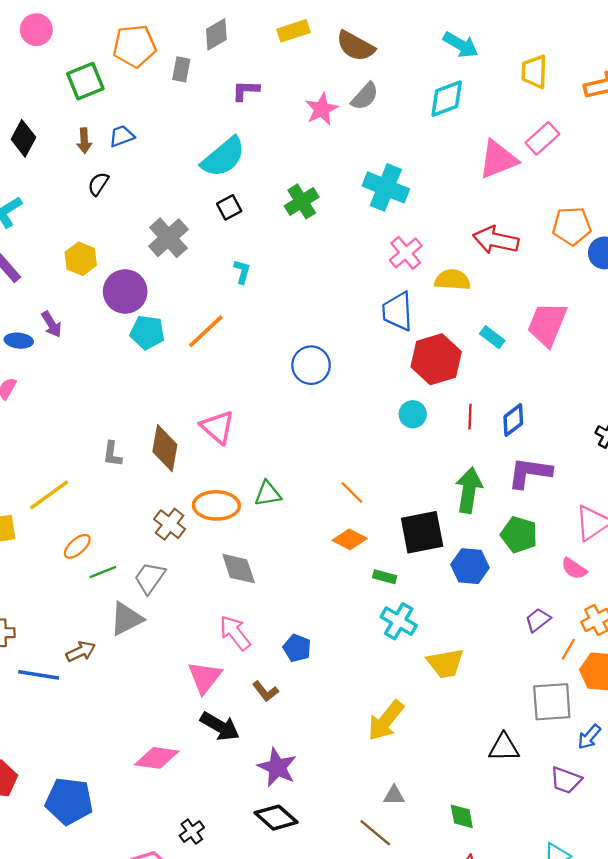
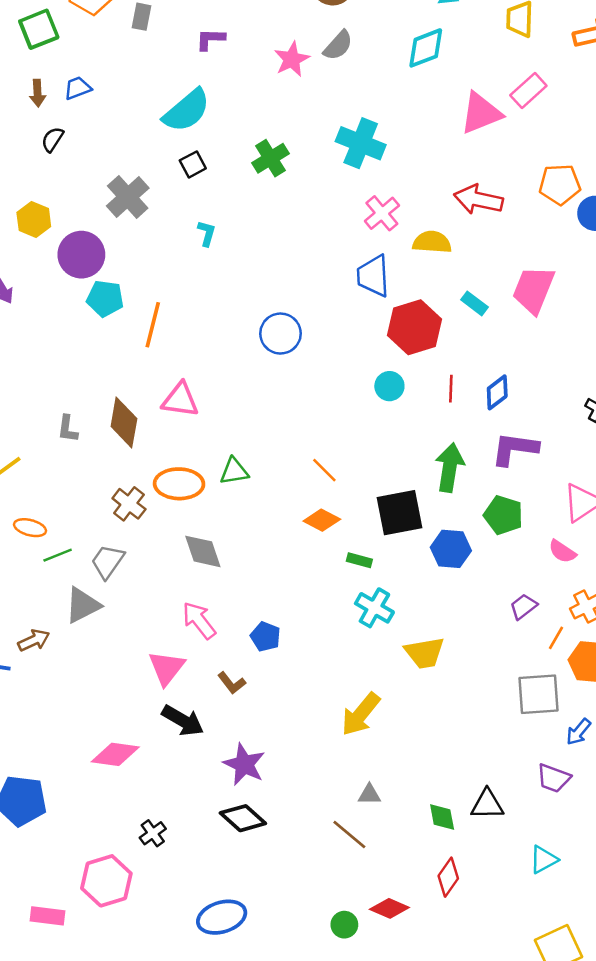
orange line: (206, 331) -> (153, 325), moved, turned -33
pink triangle: (218, 427) -> (180, 400), turned -33
orange ellipse: (77, 546) -> (30, 528), turned 56
black triangle: (504, 747) -> (487, 804), moved

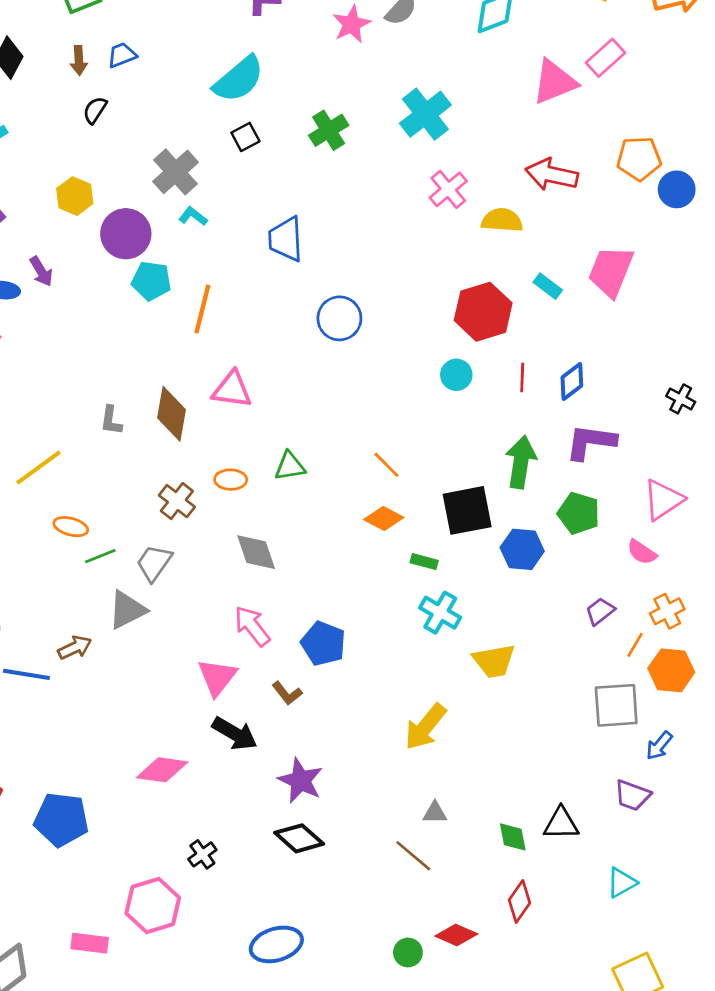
cyan cross: (361, 143) -> (425, 114), turned 30
cyan L-shape: (207, 233) -> (193, 216), moved, turned -68
blue trapezoid: (373, 276) -> (286, 239), moved
orange ellipse: (179, 484) -> (231, 480), size x0.6
blue pentagon: (265, 637) -> (323, 643), size x1.4

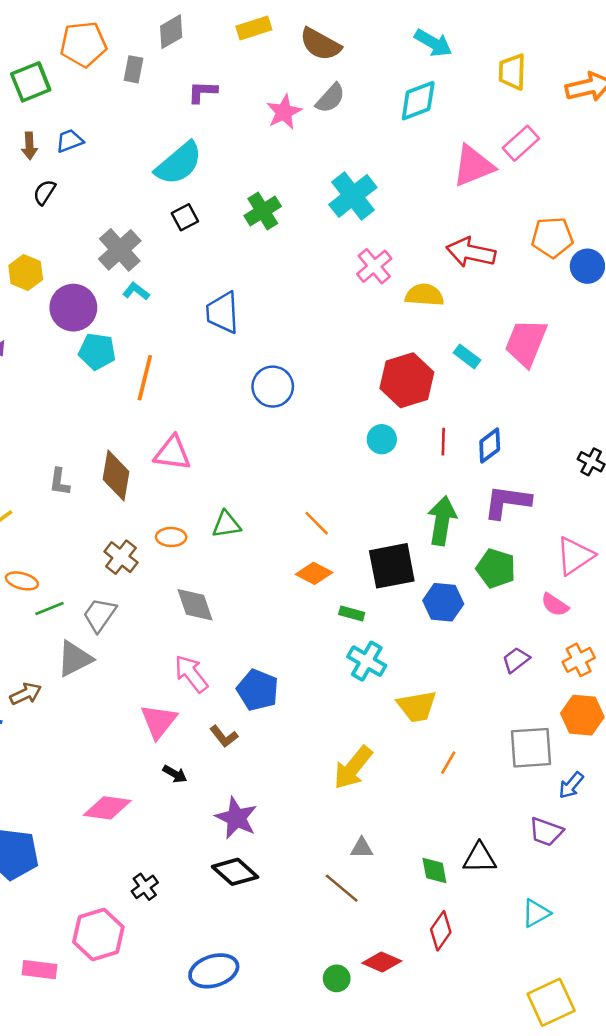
orange line: (635, 645) -> (448, 763), moved
black arrow: (235, 734) -> (175, 774), size x0.6

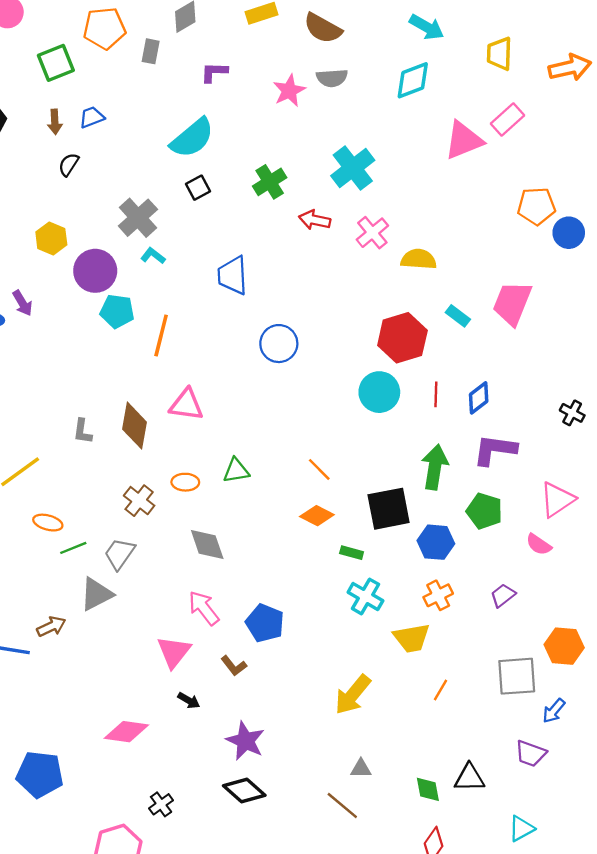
gray semicircle: (330, 98) -> (332, 78), turned 44
red arrow: (471, 252) -> (315, 220), moved, size x0.7
cyan circle: (382, 439) -> (379, 392), size x1.5
orange cross: (579, 660) -> (438, 595), moved

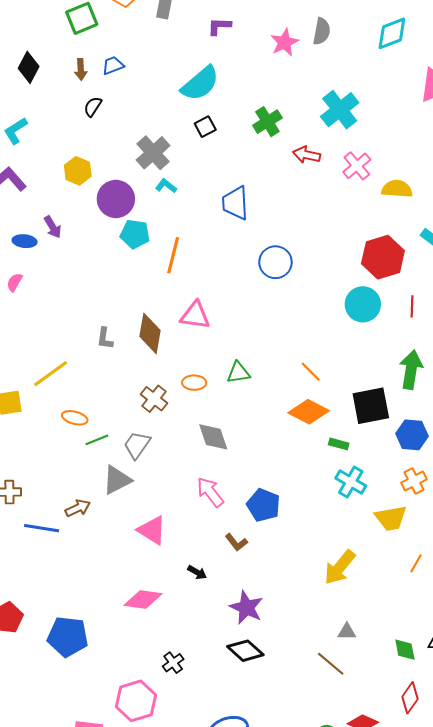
gray semicircle: (332, 78) -> (322, 31), turned -76
orange diamond: (317, 516) -> (309, 412), size x1.4
pink triangle: (174, 652) -> (152, 530), moved, turned -36

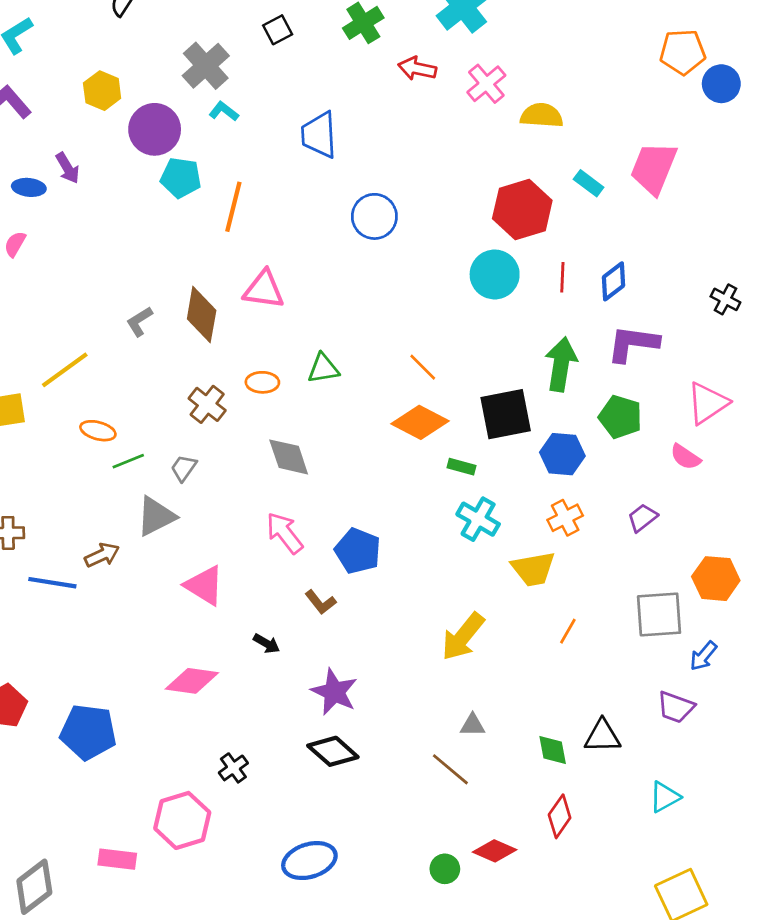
gray L-shape: (105, 338) -> (139, 321), turned 50
gray trapezoid: (137, 445) -> (184, 468), size x0.7

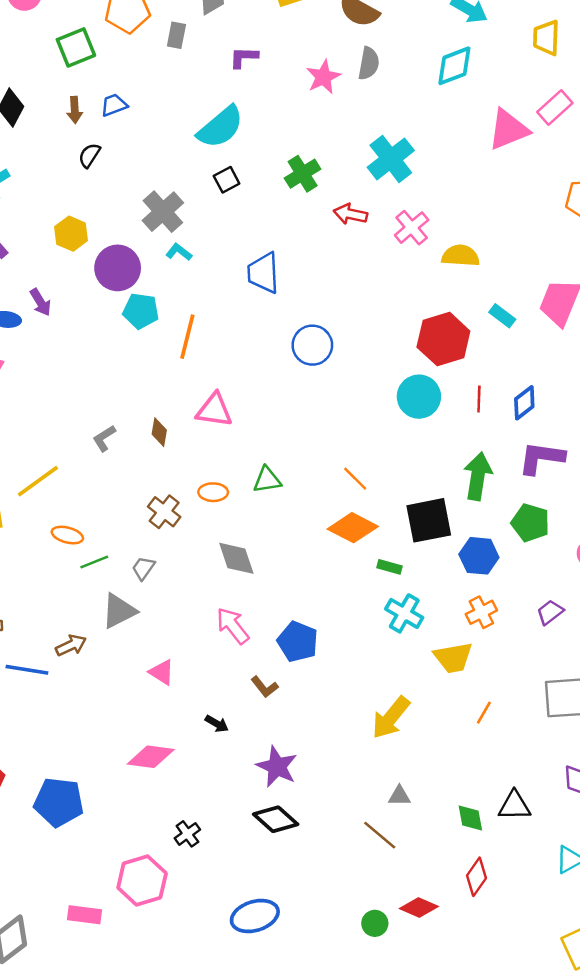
brown diamond: (202, 315) -> (159, 432), size x0.6
pink triangle: (204, 585) -> (162, 672), size x0.7

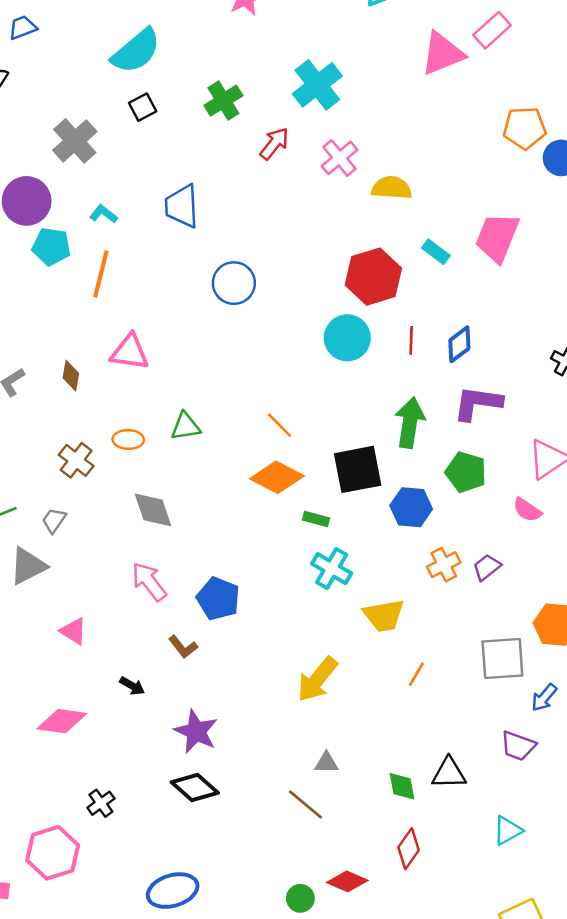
red arrow: (350, 214) -> (274, 144), turned 116
cyan L-shape: (179, 252) -> (103, 214), moved
orange cross: (481, 612) -> (444, 565), moved

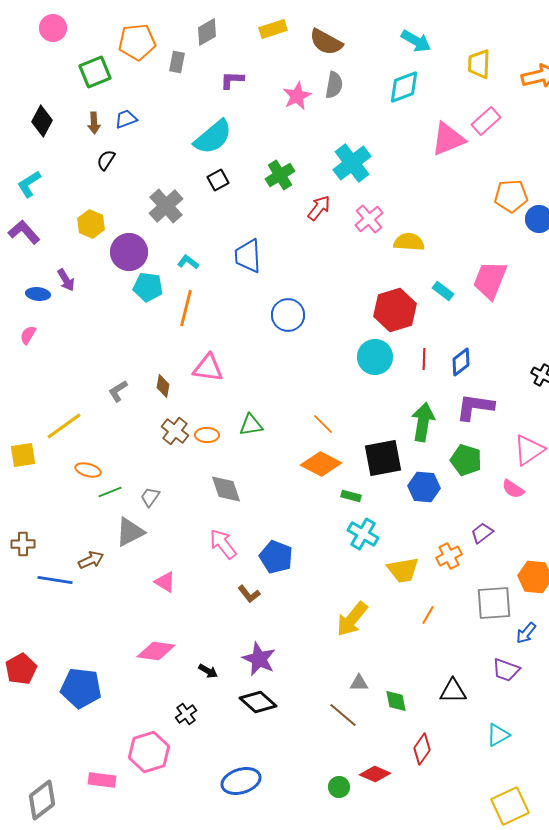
brown cross: (76, 460) -> (175, 431), moved
orange cross: (444, 565) -> (449, 556), moved
black arrow: (132, 686) -> (208, 671), moved
green diamond: (402, 786) -> (396, 701), moved

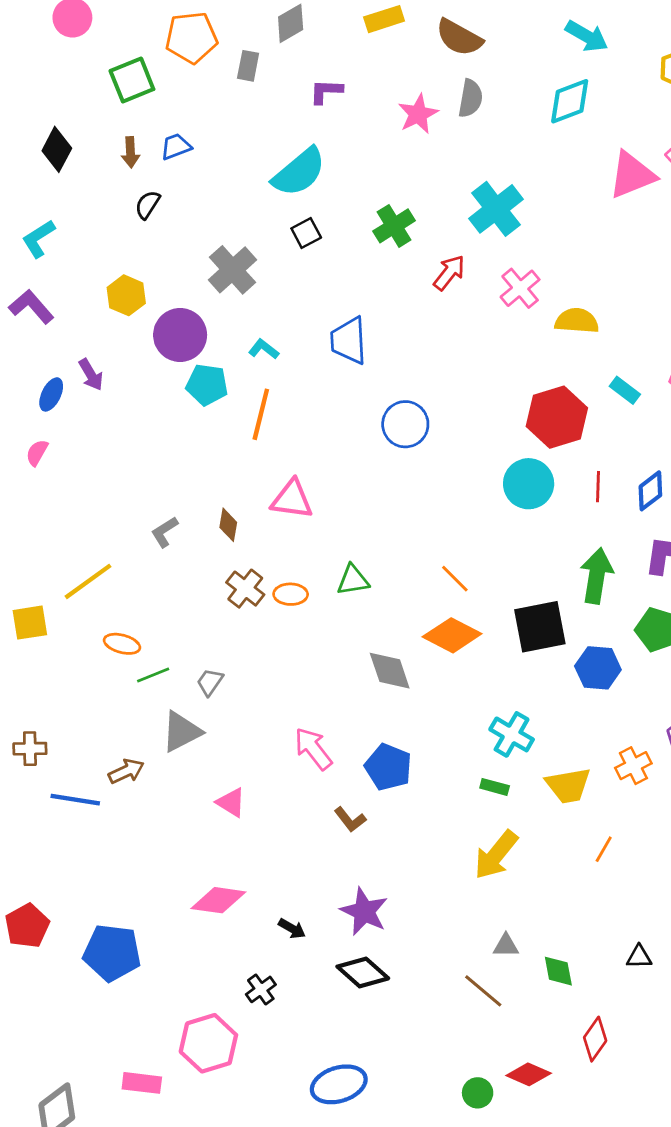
blue ellipse: (38, 294) -> (51, 394), turned -70
gray diamond: (226, 489) -> (390, 671), moved
green rectangle: (351, 496) -> (495, 787), moved
black triangle: (453, 691) -> (639, 957), size x0.7

